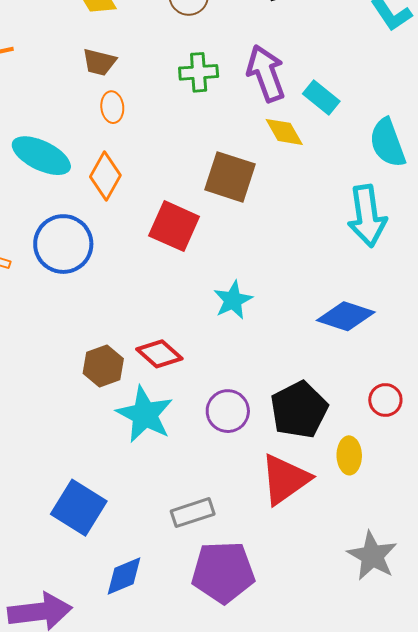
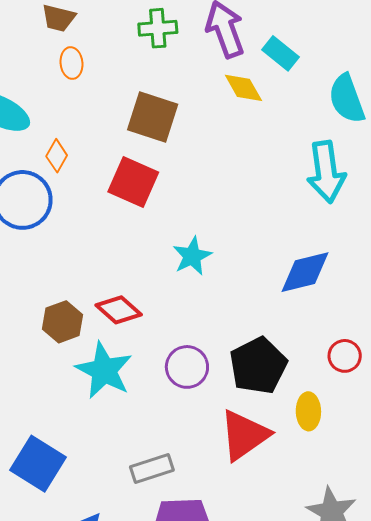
orange diamond: (105, 176) -> (57, 156), moved, size x0.7
brown square: (230, 177) -> (153, 117), moved
blue diamond: (346, 316) -> (305, 272), turned -32

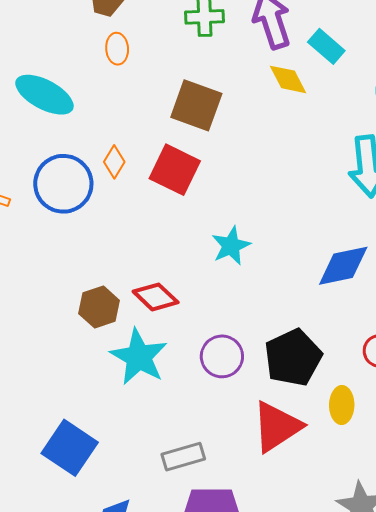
orange diamond: (57, 156) -> (114, 162), moved

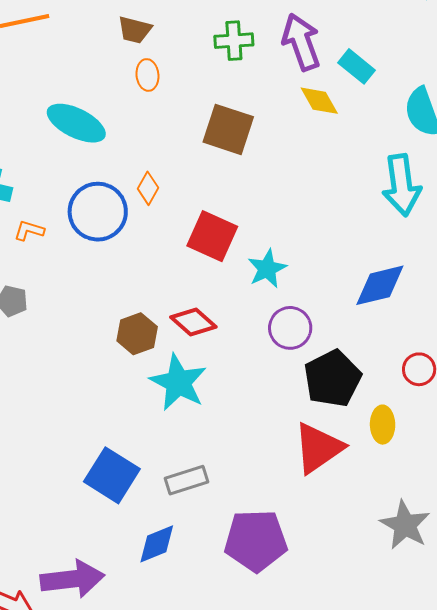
red square: (175, 170) -> (212, 236), moved
purple circle: (222, 356) -> (290, 328), moved
gray rectangle: (183, 457) -> (187, 480), moved

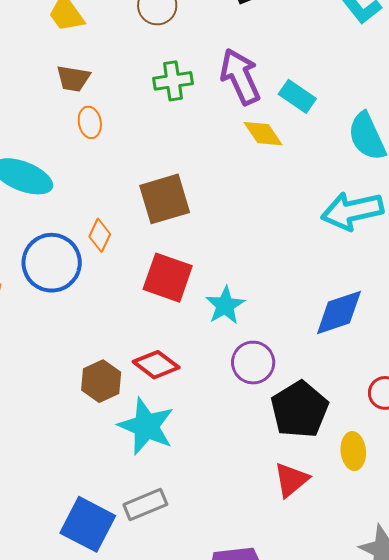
brown square: (228, 129) -> (165, 199), moved, turned -30
cyan arrow: (402, 185) -> (352, 211), turned 90
red triangle: (318, 448) -> (291, 480), size x0.7
gray rectangle: (187, 480) -> (145, 504), moved

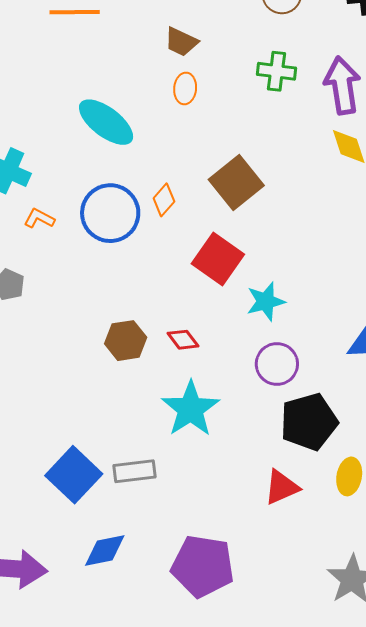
brown square: (165, 199) -> (236, 183), turned -38
red diamond: (156, 365) -> (183, 340), size x0.7
cyan star: (146, 426) -> (191, 409), moved

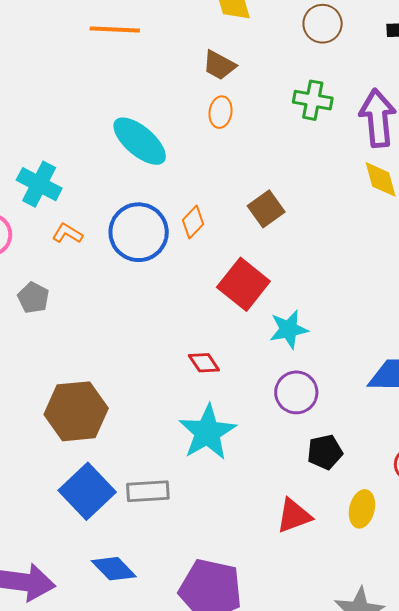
brown square: (236, 183) -> (266, 209), size x0.7
brown hexagon: (126, 341) -> (76, 411), moved, size x1.5
black pentagon: (309, 422) -> (325, 452), size x0.6
blue diamond: (105, 550) -> (114, 569), turned 54

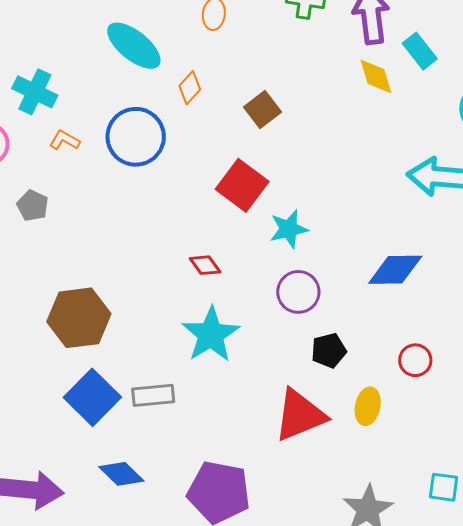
orange diamond: (193, 222) -> (190, 88), moved
red triangle: (294, 516) -> (300, 415), size x1.5

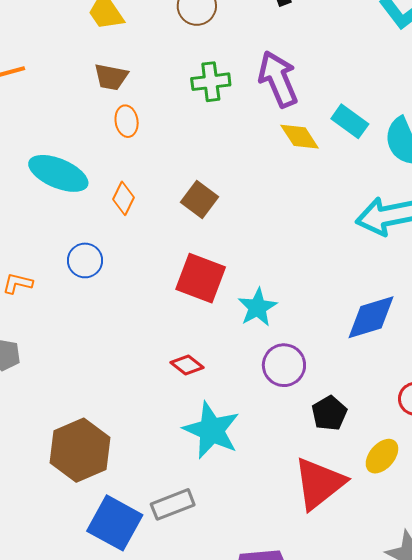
cyan rectangle: (420, 51) -> (350, 121), moved
blue circle: (136, 137) -> (85, 260), size x0.6
yellow ellipse: (368, 406) -> (382, 456), turned 45

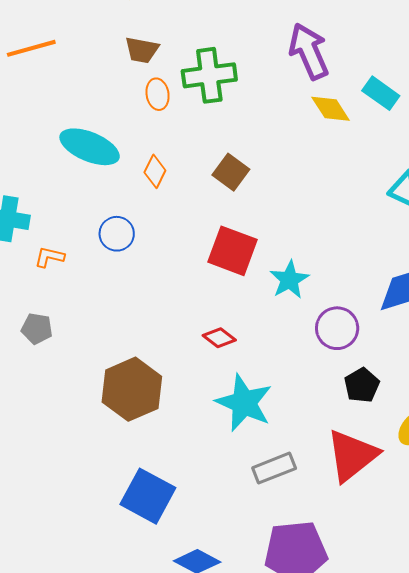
green cross: (211, 82) -> (209, 75), moved, size x1.4
purple circle: (284, 365) -> (337, 328), moved
brown hexagon: (80, 450) -> (132, 389), moved
gray rectangle: (173, 504) -> (274, 468), moved

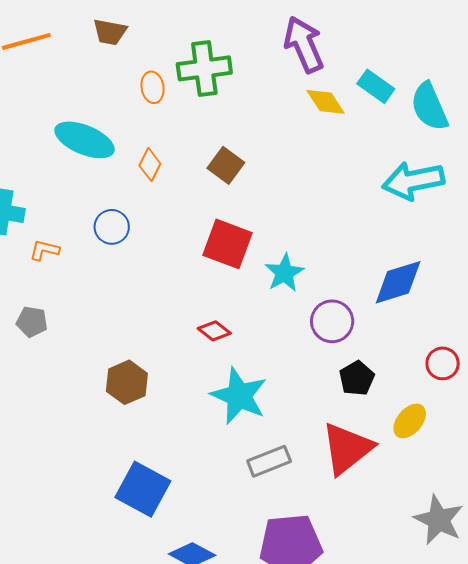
brown trapezoid: (142, 50) -> (110, 32), moved
brown hexagon: (132, 389) -> (127, 382), size x0.7

